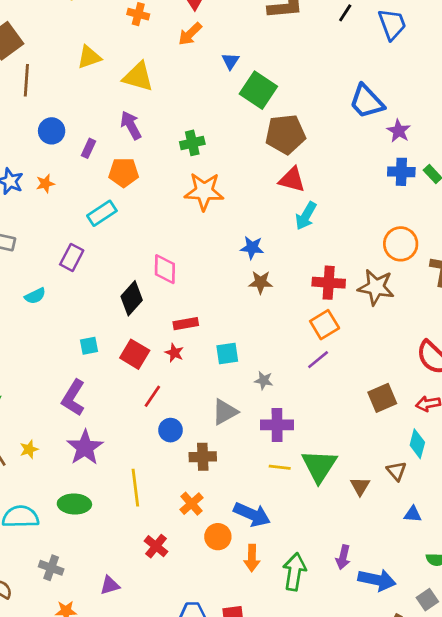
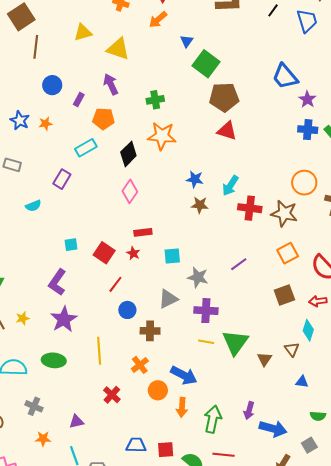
cyan arrow: (306, 216) -> (230, 186), moved
pink diamond: (165, 269) -> (130, 191), turned 30
black diamond: (132, 298) -> (128, 154), moved
orange square: (325, 325) -> (288, 253), moved
gray star: (264, 380) -> (198, 277), size x1.5

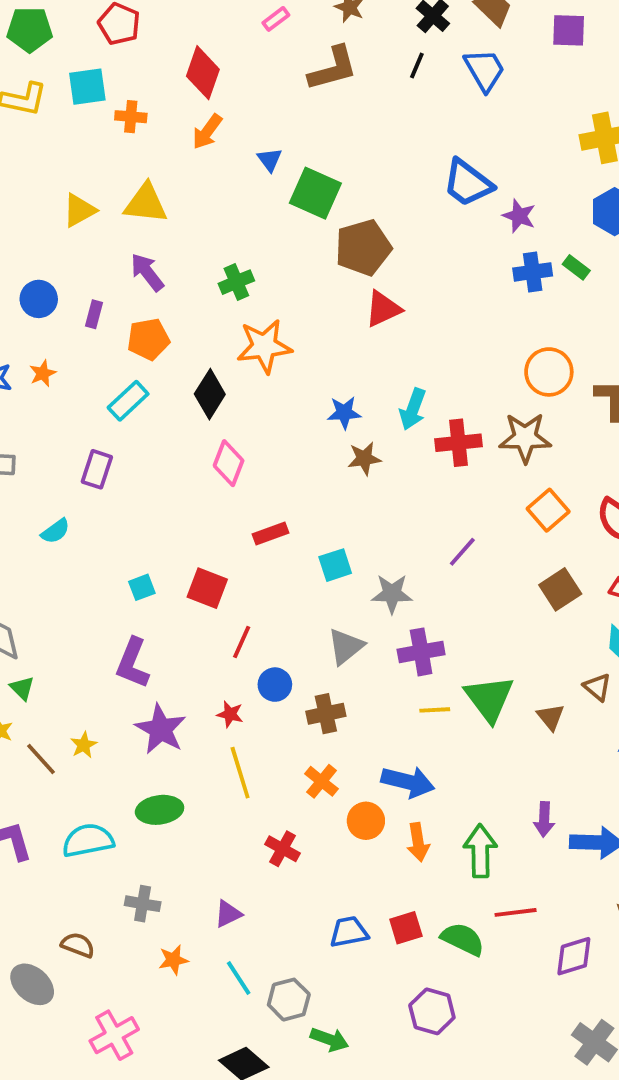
yellow triangle: (83, 32) -> (79, 210), moved
red triangle: (227, 131) -> (383, 309), turned -30
red star: (133, 253) -> (230, 714), moved

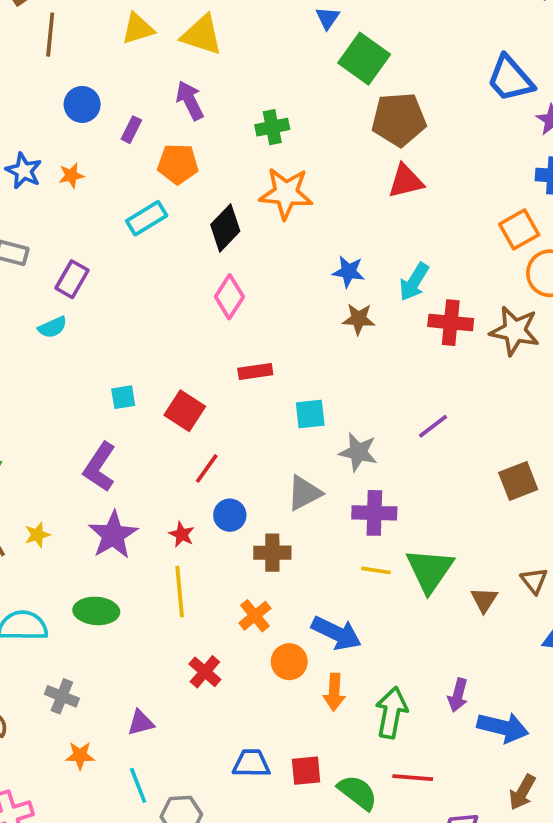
purple rectangle: (97, 469) -> (72, 279), moved
orange square: (548, 510) -> (519, 229), moved

